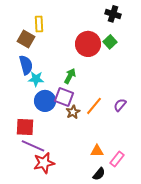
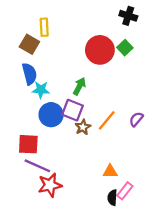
pink rectangle: (117, 159) -> (125, 191), moved
black semicircle: (99, 174) -> (112, 198), turned 144

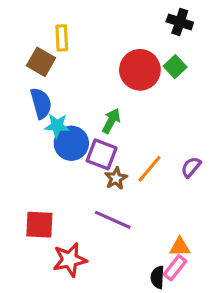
blue circle: (51, 115) -> (71, 143), moved
red square: (28, 144) -> (39, 225), moved
purple line: (37, 166) -> (113, 220), moved
orange triangle: (110, 171) -> (180, 247), moved

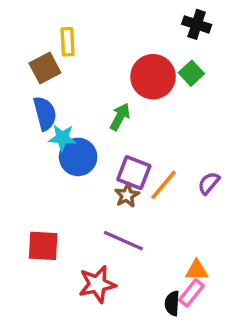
brown square: (41, 62) -> (45, 68), turned 32
green arrow: (111, 121) -> (120, 117), moved
purple square: (102, 154) -> (134, 173), moved
red star: (70, 260) -> (97, 284), moved

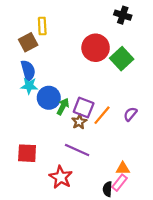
green square: (191, 73) -> (122, 59), moved, size x1.5
green arrow: (120, 117) -> (63, 106), moved
cyan star: (62, 138) -> (29, 86), moved
red star: (97, 284) -> (61, 177), turned -30

